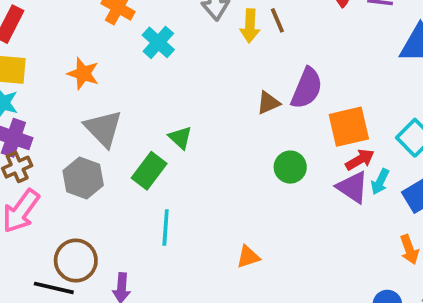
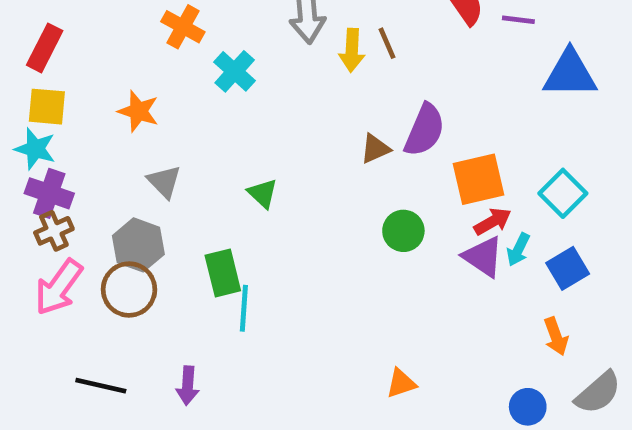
gray triangle: (103, 129) -> (164, 182), size x0.7
green rectangle: (149, 171) -> (223, 273), moved, turned -51
orange triangle: (248, 257) -> (401, 383), moved
brown circle: (76, 260) -> (129, 289), moved

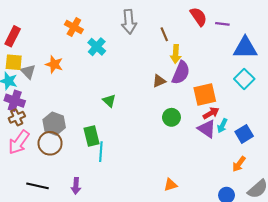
yellow arrow: (352, 50) -> (176, 54), moved
gray triangle: (164, 182) -> (28, 72), moved
cyan square: (563, 193) -> (244, 79), moved
orange arrow: (556, 336) -> (239, 164), turned 56

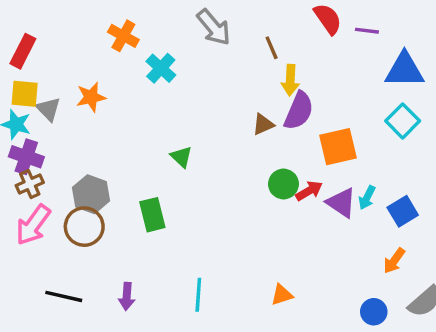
gray arrow: (129, 22) -> (214, 27), turned -35
orange star: (54, 64) -> (91, 97), turned -30
red arrow: (211, 113) -> (309, 191), moved
cyan line: (101, 152) -> (198, 295), moved

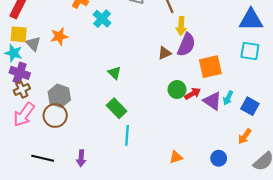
cyan square: (403, 121) -> (250, 51), turned -36
blue square: (403, 211) -> (250, 106), turned -30
green rectangle: (152, 215) -> (117, 108), moved, turned -30
cyan line: (198, 295) -> (127, 135), moved
blue circle: (374, 312) -> (219, 158), moved

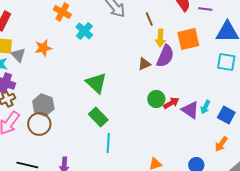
orange square: (210, 67) -> (188, 39), moved
green triangle: (115, 73) -> (96, 83), size x1.6

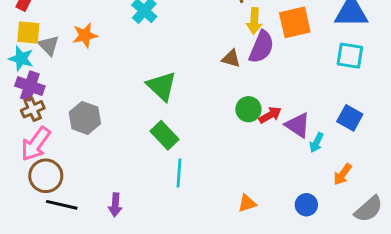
brown triangle: (144, 64) -> (231, 59), turned 40
cyan arrow: (205, 107) -> (316, 143), moved
blue square: (226, 115) -> (350, 118), moved
brown circle: (39, 124) -> (46, 176), moved

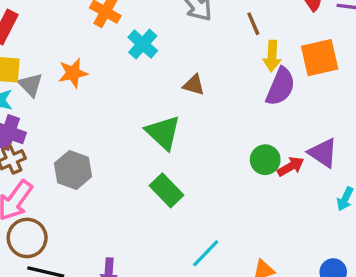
brown triangle: (231, 59) -> (194, 85), moved
purple triangle: (298, 125) -> (323, 153), moved
cyan line: (179, 173) -> (206, 253), moved, turned 40

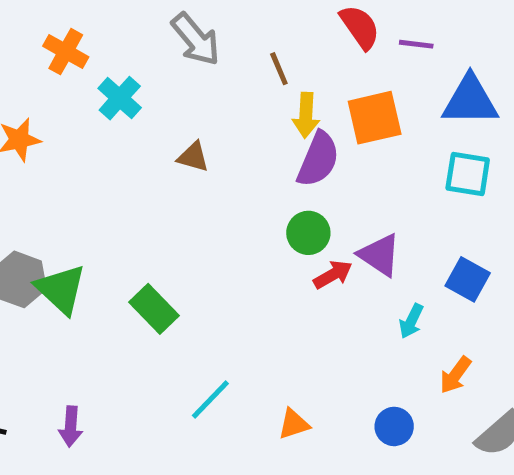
green triangle: (163, 132) -> (61, 289), moved
green circle: (265, 160) -> (308, 233), moved

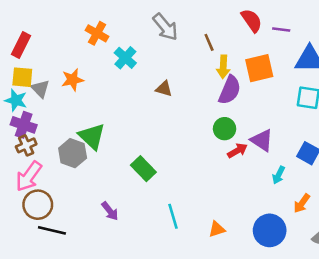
green triangle: (61, 289) -> (92, 136), moved
cyan line: (210, 400) -> (173, 216), turned -60
purple arrow: (71, 426) -> (110, 211), moved, turned -42
blue circle: (394, 426) -> (270, 230), size x1.6

